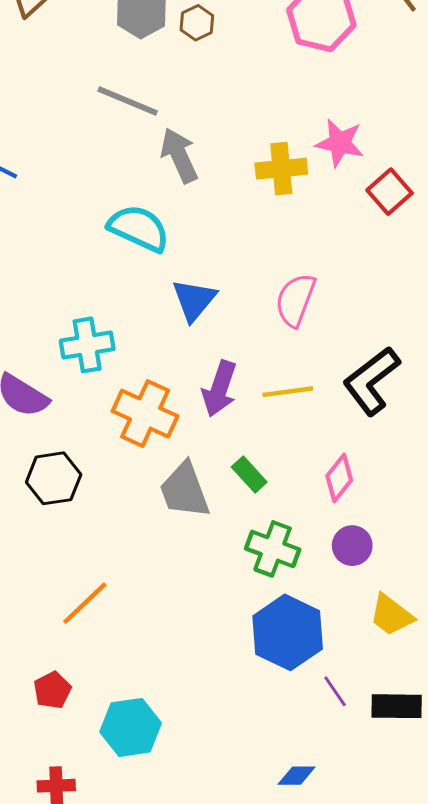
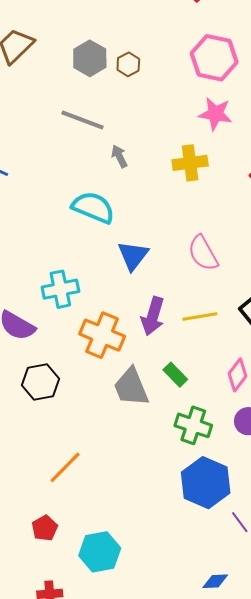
pink star: (340, 143) -> (215, 114), moved
gray arrow: (179, 155) -> (119, 156), size x0.6
pink semicircle: (296, 300) -> (203, 253), turned -48

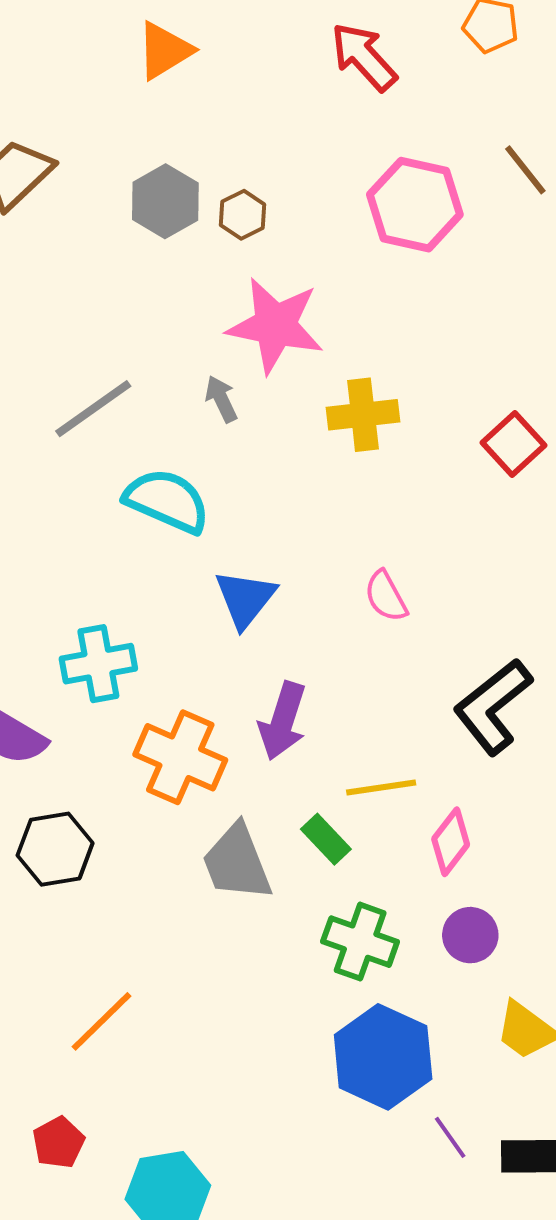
pink star: (215, 114) -> (275, 325), moved, size x1.4
gray line: (82, 120) -> (93, 409), moved, turned -57
pink semicircle: (203, 253) -> (386, 596), size x0.7
yellow line: (200, 317) -> (381, 788), moved

